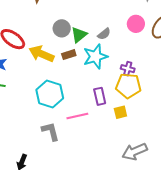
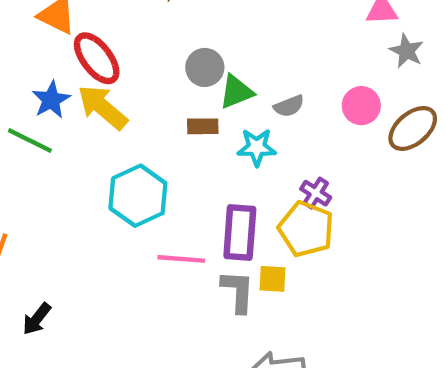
yellow arrow: (41, 54) -> (103, 107), moved
cyan star: (95, 56) -> (257, 147), size x0.7
purple rectangle: (100, 96) -> (240, 232), size x1.4
gray L-shape: (50, 131) -> (238, 291), moved

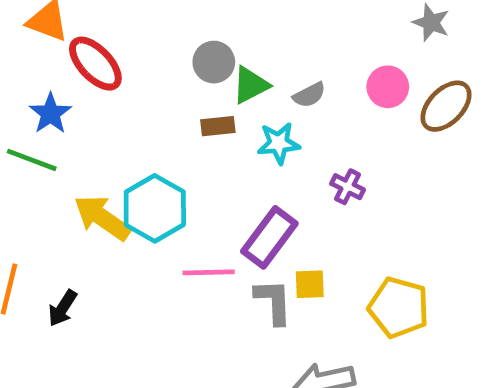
yellow arrow: (103, 107) -> (102, 218), moved
yellow pentagon: (306, 229) -> (399, 307), moved
purple rectangle: (240, 232) -> (269, 237), turned 38
black arrow: (37, 319) -> (63, 308), moved

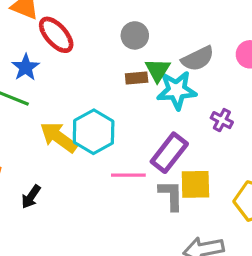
green triangle: (251, 85) -> (158, 70), moved, turned -32
gray semicircle: (309, 95) -> (198, 59), size x1.5
cyan star: (279, 143) -> (177, 90), size x1.4
yellow square: (310, 284) -> (195, 184), size x1.5

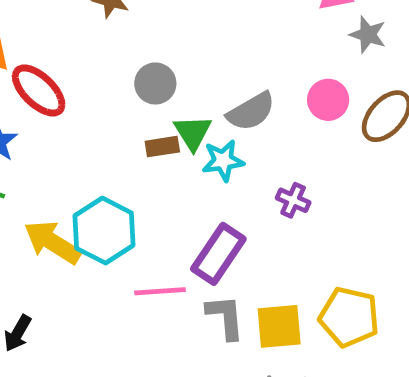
cyan star: (177, 90) -> (223, 161), size x0.7
yellow square: (195, 184) -> (279, 326), moved

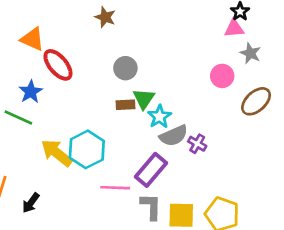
pink circle: (328, 100) -> (222, 76), moved
gray semicircle: (251, 112) -> (174, 136), moved
cyan star: (223, 161) -> (159, 117), turned -30

